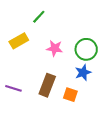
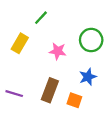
yellow rectangle: (19, 41) -> (20, 43), turned -30
green circle: (86, 49) -> (91, 40), moved

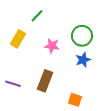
blue star: (88, 77) -> (83, 60), moved
orange square: (74, 100) -> (75, 100), moved

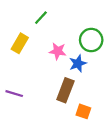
blue star: (83, 60) -> (78, 63), moved
brown rectangle: (45, 81) -> (65, 90), moved

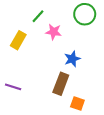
green circle: (91, 40) -> (85, 14), moved
pink star: (58, 51) -> (54, 32), moved

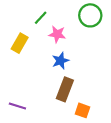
blue star: (72, 59) -> (60, 61), moved
purple line: (13, 87) -> (17, 106), moved

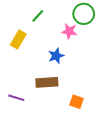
pink star: (57, 34) -> (69, 31), moved
brown rectangle: (65, 89) -> (47, 82), moved, turned 65

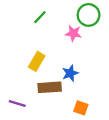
yellow rectangle: (18, 39) -> (37, 61), moved
blue star: (56, 56) -> (70, 73), moved

